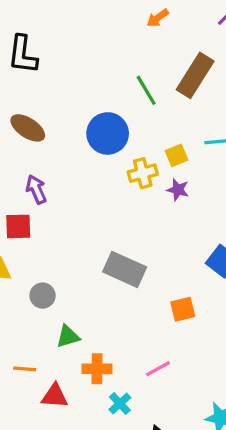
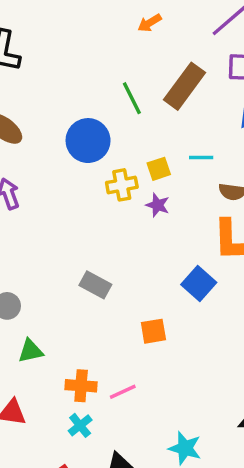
gray rectangle: (125, 269) -> (95, 285), size x0.7
orange cross: (97, 369) -> (81, 386), moved

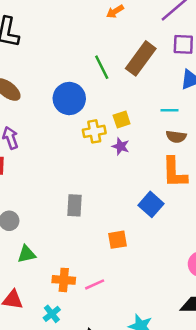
cyan line: (201, 158) -> (169, 110), moved
gray rectangle: (95, 285) -> (75, 205), turned 65
cyan cross: (80, 425) -> (52, 314), moved

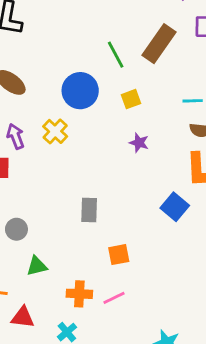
yellow square: (122, 120) -> (131, 99), moved
yellow cross: (94, 131) -> (55, 131), moved, turned -35
orange square: (117, 240) -> (119, 255), moved

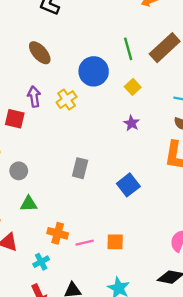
yellow square: (131, 99) -> (133, 87), turned -35
blue square: (175, 207) -> (128, 185), moved
orange square: (119, 255) -> (115, 242), moved

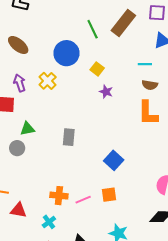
yellow square: (133, 87) -> (97, 69), moved
blue square: (128, 185) -> (114, 160), moved
green triangle: (29, 204) -> (27, 129), moved

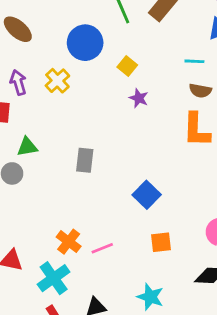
orange square: (109, 195) -> (161, 242), moved
orange cross: (59, 196) -> (69, 242), turned 30
cyan cross: (49, 222) -> (54, 278), size x1.6

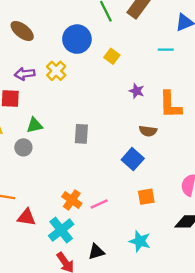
purple arrow: (18, 82) -> (25, 74), turned -78
brown semicircle: (200, 91) -> (148, 131), moved
purple star: (139, 98) -> (137, 91), moved

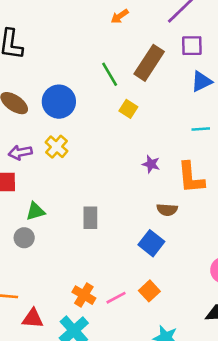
blue circle: (77, 39) -> (59, 102), moved
cyan line: (166, 50) -> (201, 129), moved
yellow square: (112, 56) -> (128, 109), moved
orange square: (146, 197) -> (149, 291), moved, turned -30

